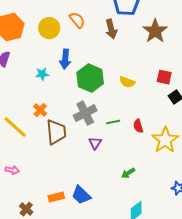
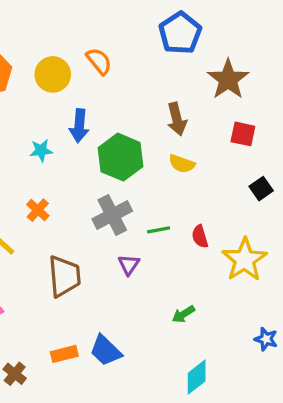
brown arrow: (111, 29) -> (177, 119), moved
red square: (164, 77) -> (243, 134), moved
brown trapezoid: (56, 132) -> (64, 276), moved

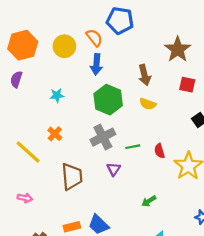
blue pentagon: (180, 33) -> (120, 21), moved, turned -30
blue arrow: (79, 126) -> (96, 64), moved

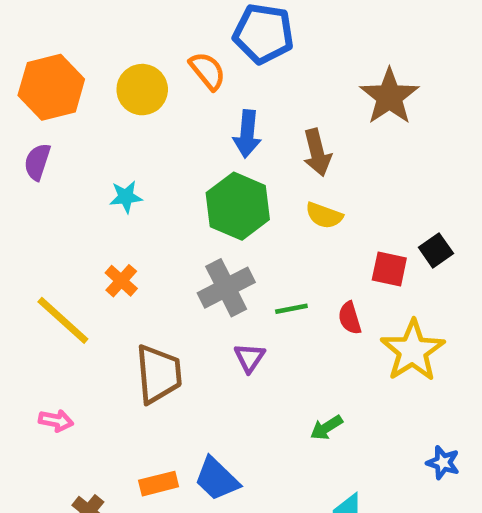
blue arrow: (96, 64) -> (247, 134), moved
red square: (187, 85) -> (389, 269), moved

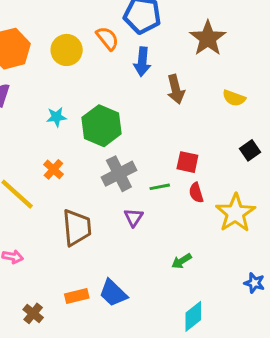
brown star: (389, 97) -> (208, 38), moved
blue arrow: (247, 134) -> (142, 62), moved
green hexagon: (238, 206) -> (102, 126), moved
yellow semicircle: (324, 215) -> (234, 98), moved
red square: (389, 269) -> (187, 162), moved

